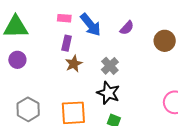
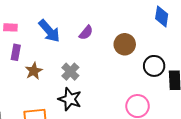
pink rectangle: (64, 18) -> (10, 27), moved
purple rectangle: (67, 43) -> (16, 52), moved

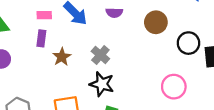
pink rectangle: (10, 27) -> (44, 15), moved
purple semicircle: (86, 33) -> (114, 13), turned 56

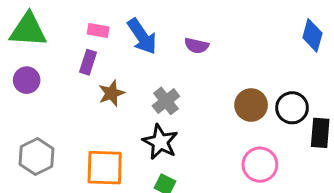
brown circle: (156, 22) -> (251, 105), moved

